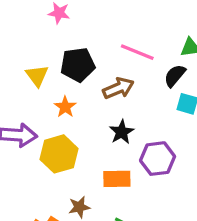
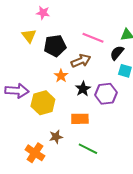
yellow triangle: (37, 76) -> (29, 36), moved
orange star: (65, 107) -> (61, 76), moved
purple hexagon: (158, 159) -> (106, 94), moved

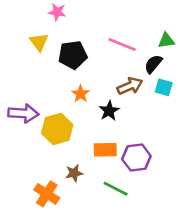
brown arrow: (81, 61) -> (130, 86), moved
purple hexagon: (106, 94) -> (136, 158), moved

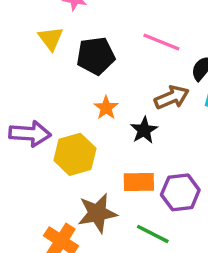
brown star: (74, 173) -> (97, 213), size x1.6

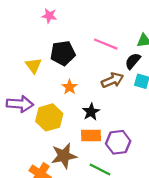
yellow triangle: (51, 39) -> (33, 66), moved
black star: (144, 130) -> (91, 112), moved

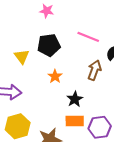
pink star: (49, 16) -> (47, 11), moved
brown arrow: (112, 80) -> (94, 70), turned -48
yellow hexagon: (49, 117) -> (18, 126), moved

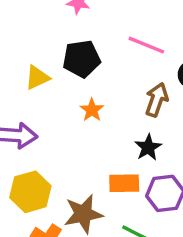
yellow triangle: (22, 57) -> (37, 77), turned 42
black star: (75, 99) -> (148, 147), moved

